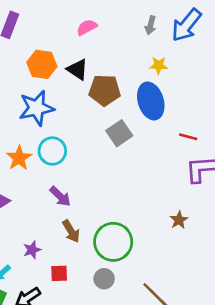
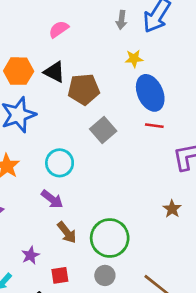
blue ellipse: (151, 101) -> (150, 93), moved
red line: (188, 137) -> (154, 126), moved
cyan circle: (52, 151) -> (60, 163), moved

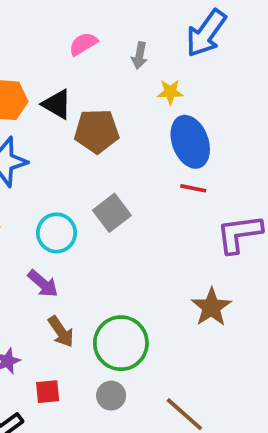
gray arrow: (121, 20) -> (139, 55), moved
pink semicircle: (59, 29) -> (83, 44), moved
gray square: (103, 130) -> (112, 213), moved
brown star: (172, 209) -> (211, 307), size x1.5

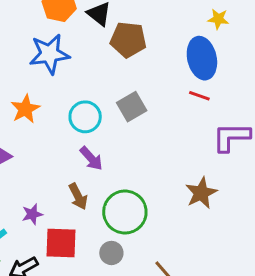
yellow star: (170, 92) -> (218, 19), moved
purple arrow: (43, 284) -> (91, 158), moved
red square: (48, 392) -> (61, 243), size x1.6

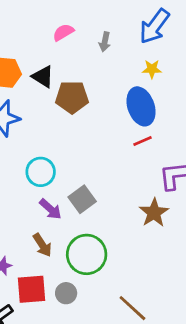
red line: (199, 96) -> (143, 141), turned -36
gray square: (132, 107) -> (82, 199), moved
brown star: (201, 193) -> (154, 213), moved
gray circle: (111, 253) -> (66, 293), moved

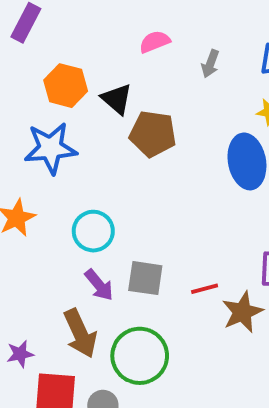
red line: (143, 141) -> (205, 289), moved
gray square: (82, 199) -> (145, 278), turned 36
brown arrow: (42, 245) -> (80, 333), size x1.4

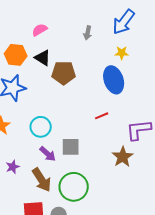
pink semicircle: (155, 42) -> (40, 30), moved
red line: (205, 289) -> (102, 116), moved
purple star: (20, 354) -> (13, 167), moved

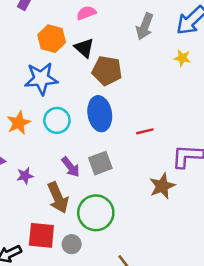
gray arrow: (88, 33) -> (145, 26), size x1.5
blue ellipse: (114, 80) -> (100, 114), moved
cyan circle: (41, 127) -> (57, 120), moved
gray square: (71, 147) -> (100, 163), turned -30

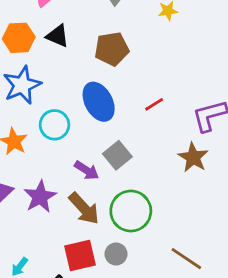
brown pentagon: (107, 71) -> (112, 49), moved
purple star: (25, 176) -> (40, 197), size x1.6

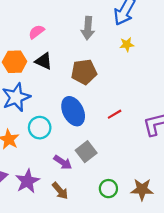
brown star: (193, 157) -> (142, 189), moved, turned -30
brown arrow: (84, 208) -> (60, 191), size x0.7
green circle: (131, 211) -> (108, 189), moved, size x0.6

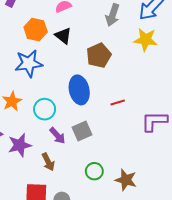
yellow star: (127, 44) -> (146, 40), size x1.6
brown pentagon: (84, 72) -> (99, 55), turned -30
cyan circle: (40, 128) -> (45, 109), moved

